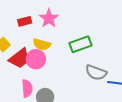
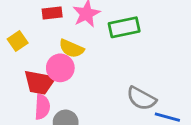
green rectangle: (80, 44) -> (124, 27), moved
red trapezoid: (20, 58) -> (39, 82), moved, turned 40

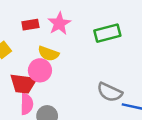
green rectangle: (124, 27) -> (107, 33), moved

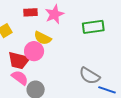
pink semicircle: (27, 104) -> (20, 78), turned -60

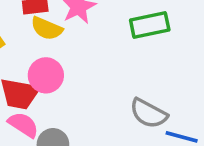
yellow semicircle: (43, 38) -> (47, 28), moved

